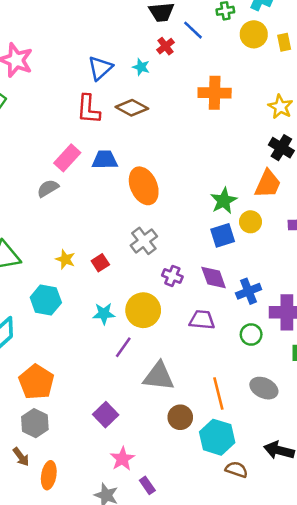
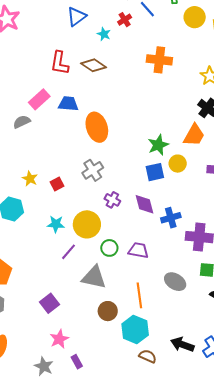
blue triangle: (100, 68) -> (77, 17), moved
purple trapezoid: (202, 320) -> (138, 250), moved
green circle: (251, 335) -> (109, 248), moved
gray ellipse: (264, 388) -> (175, 282), moved

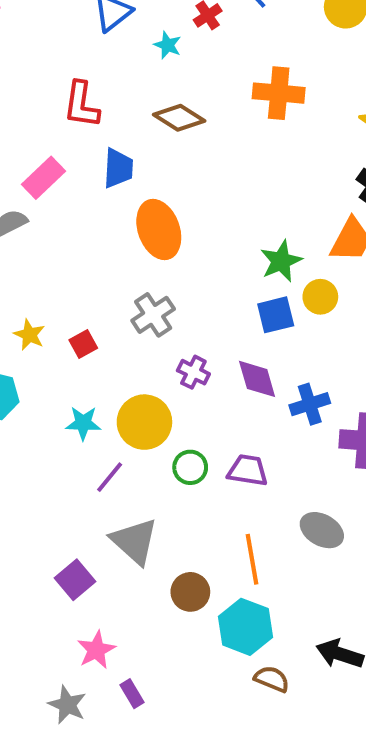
brown diamond: (94, 65) -> (179, 118), moved
blue trapezoid: (68, 104) -> (118, 168), moved, turned 90
gray triangle: (94, 277) -> (134, 541), moved, turned 32

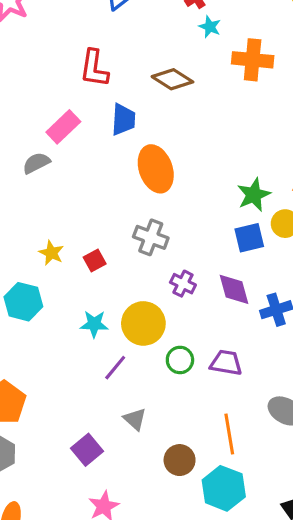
cyan star: (168, 45) -> (210, 27), moved
gray cross: (153, 315) -> (151, 237), turned -36
gray triangle: (134, 541) -> (135, 419), size x0.6

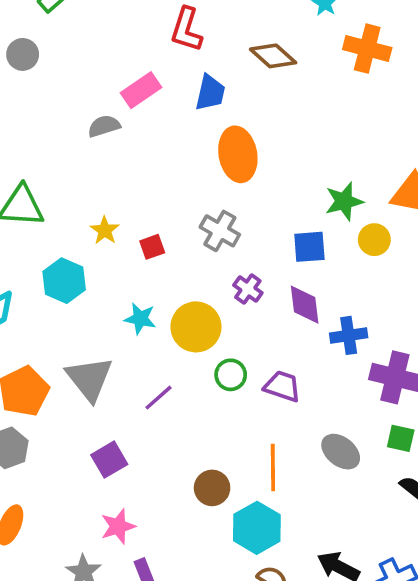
blue square: (249, 238) -> (309, 247), moved
purple line: (115, 368) -> (159, 398), moved
gray triangle: (135, 419) -> (89, 379), moved, size x1.8

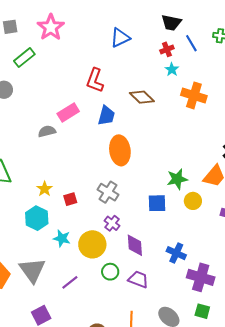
cyan hexagon: (64, 281) -> (37, 218), moved
purple cross: (248, 289) -> (112, 223), moved
purple diamond: (305, 305) -> (135, 245), moved
blue cross: (349, 335) -> (176, 253), turned 30

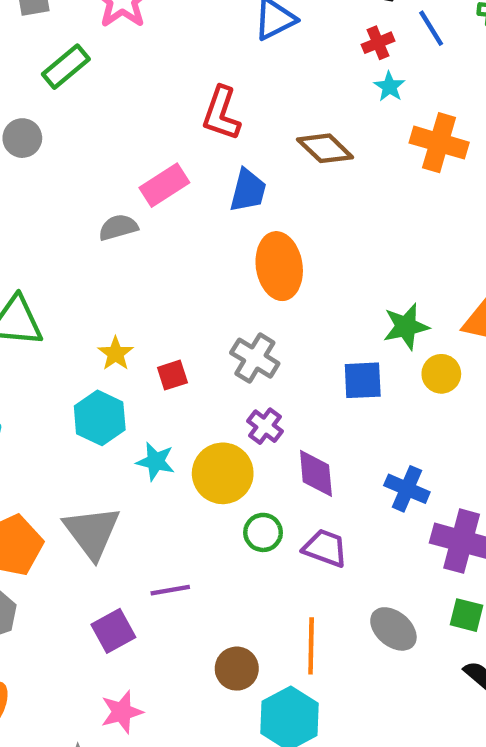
purple line: (70, 282) -> (170, 590), moved, turned 30

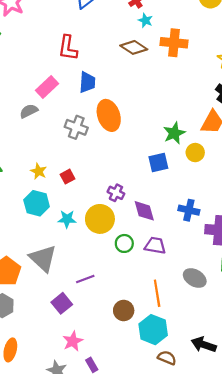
brown diamond: (325, 148) -> (134, 47), moved
gray cross: (255, 358) -> (76, 127), moved

